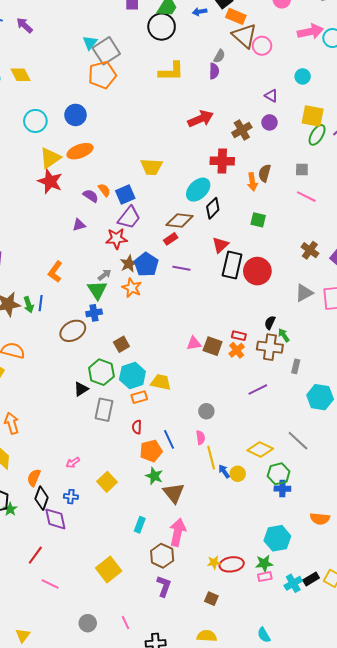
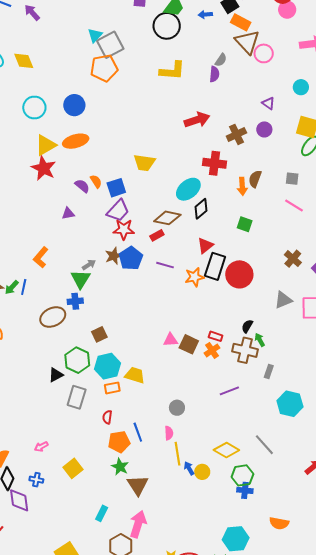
red star: (116, 239) -> (124, 229), moved
orange star: (132, 288) -> (194, 277), moved, turned 30
green arrow: (29, 305) -> (12, 287), turned 56

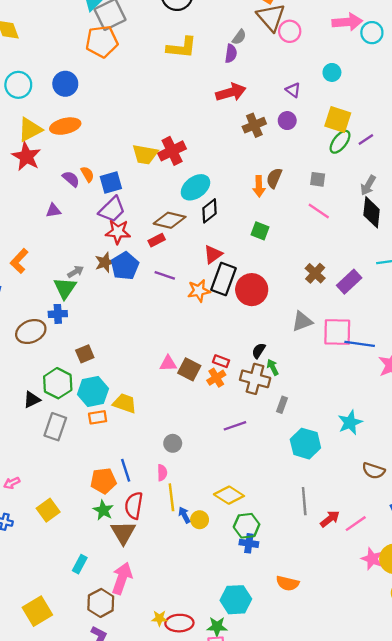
red arrow: (197, 120) -> (231, 92), moved
red cross: (214, 163) -> (172, 151), moved, turned -35
red semicircle: (107, 417) -> (134, 506), moved, size x1.6
gray line: (264, 445) -> (304, 501), moved, turned 35

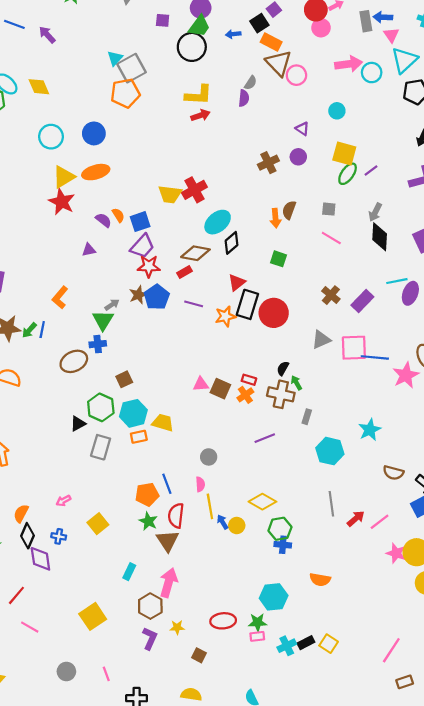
red arrow: (231, 92) -> (201, 115), moved, size x0.7
yellow star: (159, 618) -> (177, 627), moved

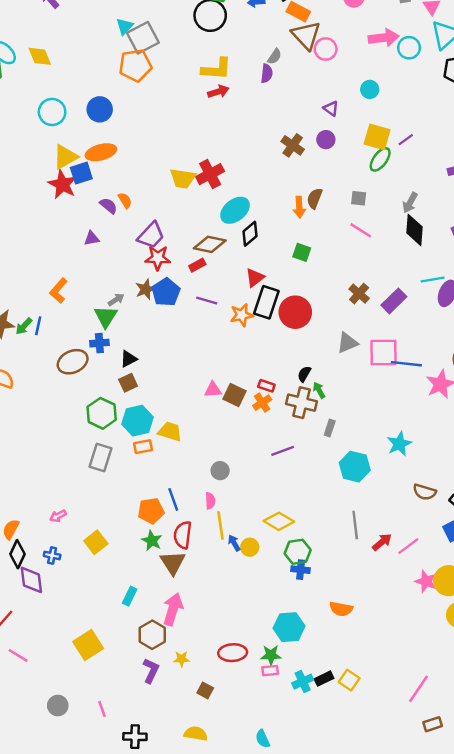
brown cross: (268, 163) -> (293, 145), turned -30
purple line: (371, 170) -> (406, 140), moved
blue square: (140, 222) -> (81, 173), moved
black triangle: (78, 424) -> (129, 359), moved

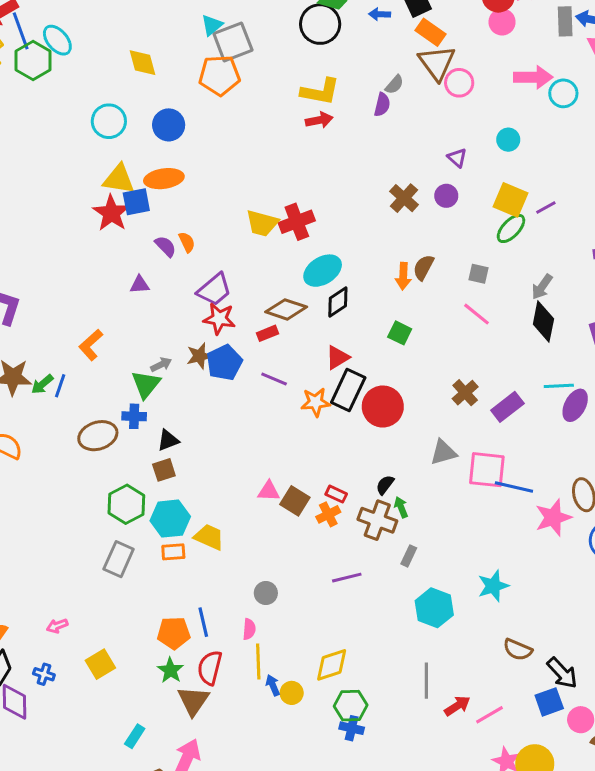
yellow diamond: (40, 56) -> (143, 63), moved
yellow triangle: (65, 157) -> (119, 179), turned 32
yellow diamond: (279, 521) -> (332, 665), turned -56

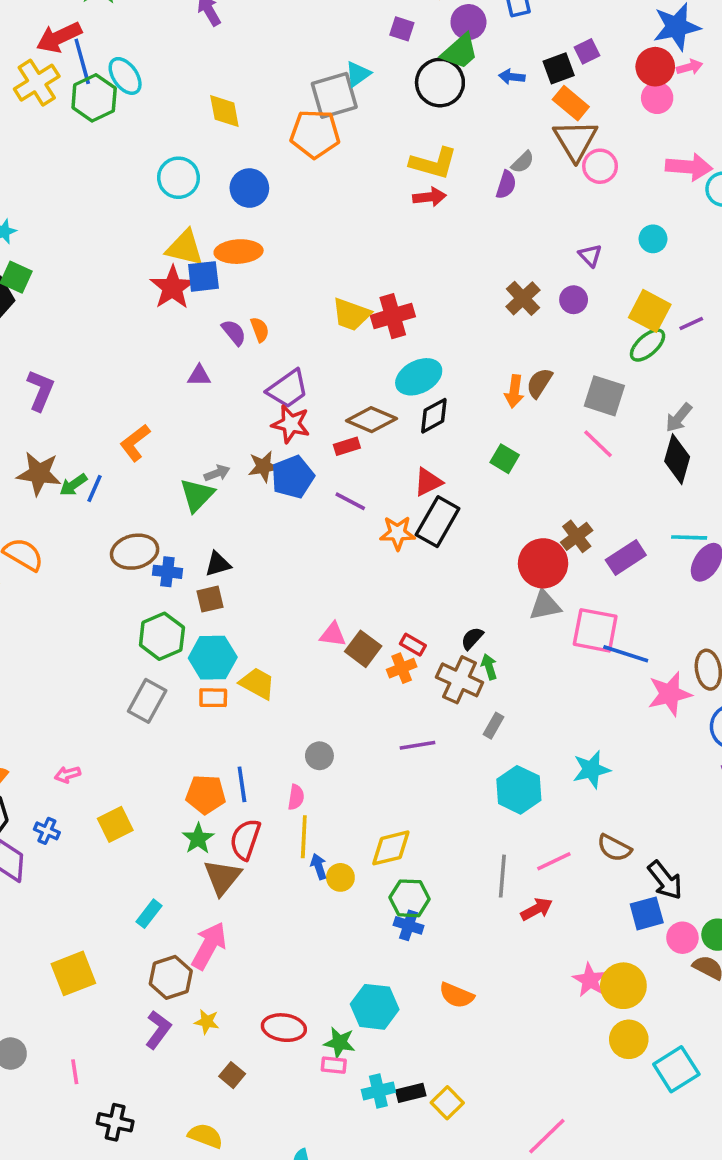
cyan triangle: (212, 25) -> (358, 74), moved
gray square: (478, 274) -> (604, 396), size x1.6
red circle: (383, 407) -> (543, 563), moved
blue cross: (134, 416) -> (167, 572), moved
pink line: (489, 715) -> (554, 861), moved

